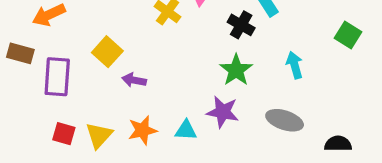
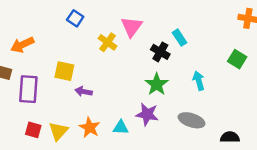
yellow square: (107, 52) -> (64, 71), turned -30
orange star: (142, 130) -> (90, 127), turned -30

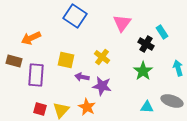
blue square: (75, 18) -> (75, 16), size x1.6
yellow cross: (108, 42) -> (102, 57), moved
purple star: (147, 114) -> (102, 86), moved
cyan triangle: (121, 127) -> (147, 107), moved

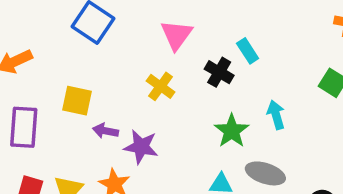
yellow cross: (102, 57) -> (161, 86), moved
green star: (143, 71) -> (232, 131), moved

